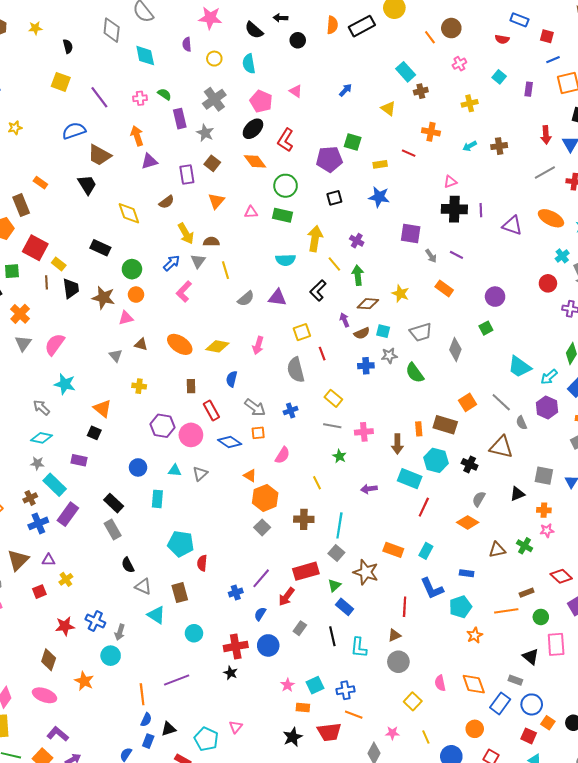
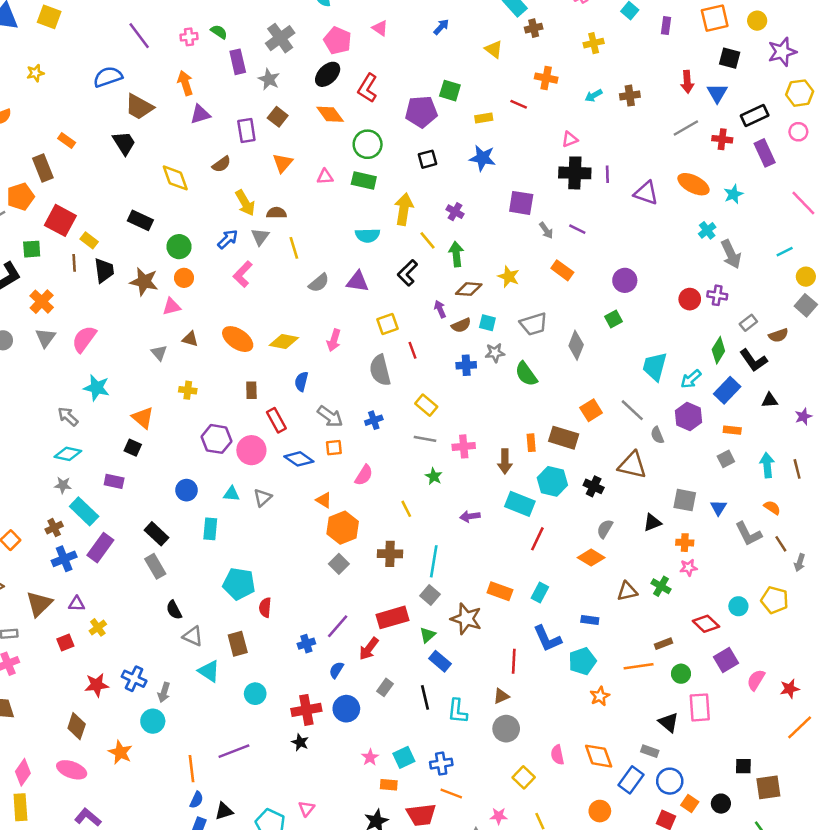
yellow square: (61, 82) -> (49, 17), moved
red circle: (548, 283) -> (690, 299), moved
cyan trapezoid: (519, 367) -> (655, 367), turned 70

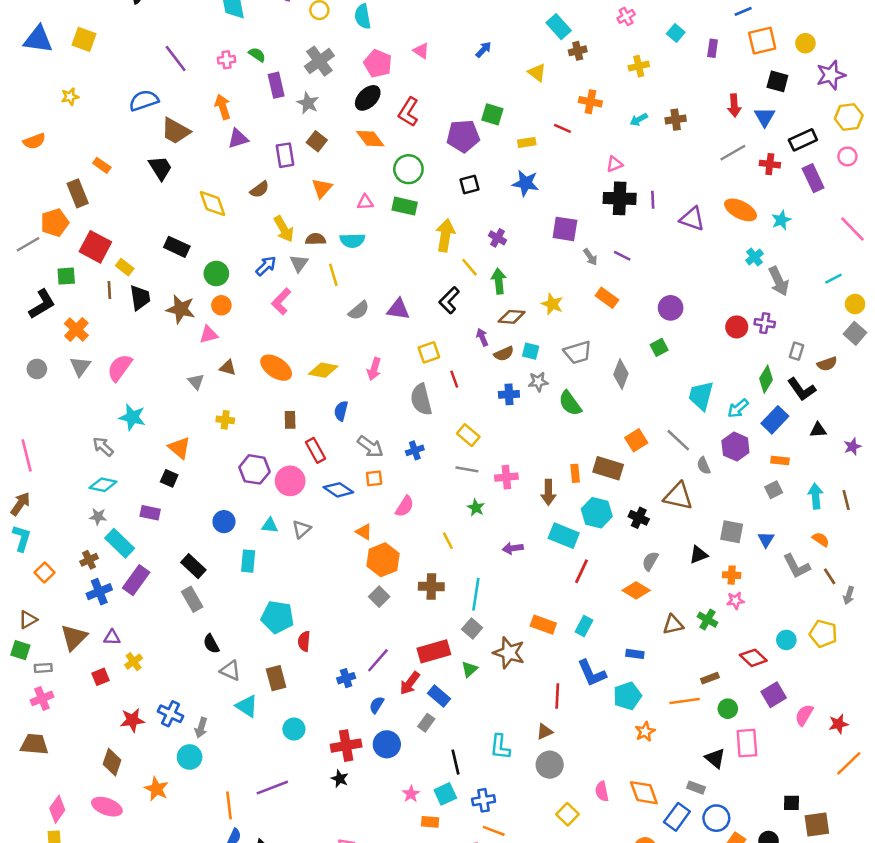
cyan semicircle: (368, 235) -> (352, 240), moved
gray rectangle: (748, 323) -> (797, 351), turned -35
blue rectangle: (440, 661) -> (439, 696), moved
black line: (425, 697) -> (456, 762), moved

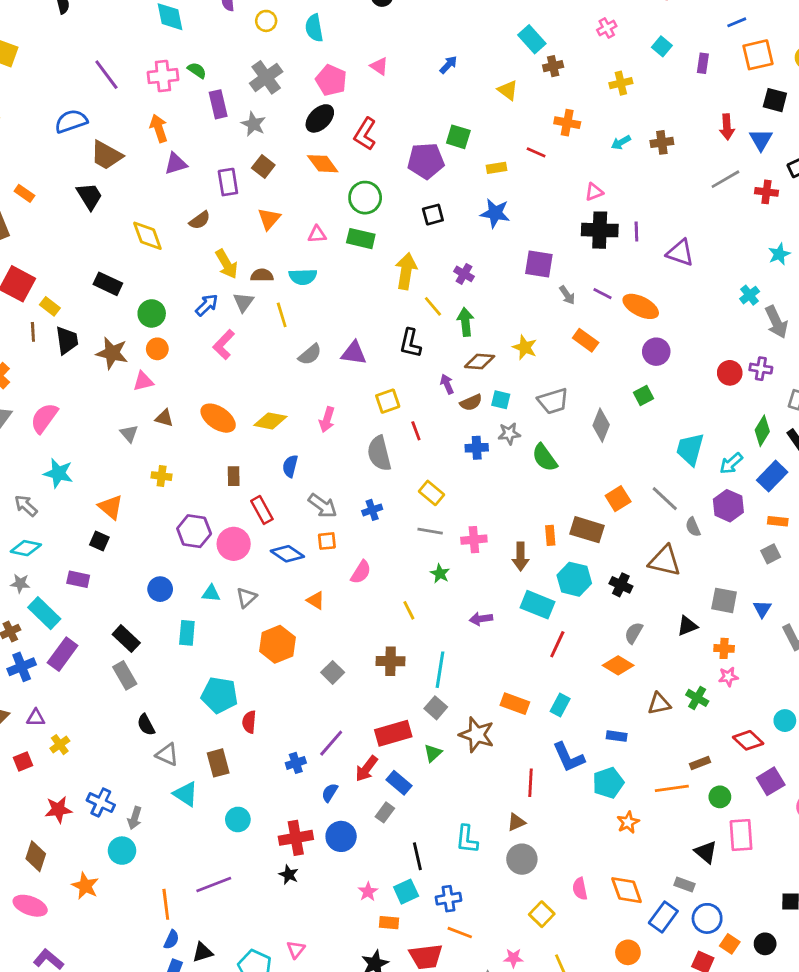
pink cross: (226, 60) -> (163, 76), size x1.5
orange ellipse: (741, 210) -> (641, 306), moved
black L-shape: (449, 300) -> (410, 343), turned -32
orange hexagon: (383, 560) -> (277, 644), moved

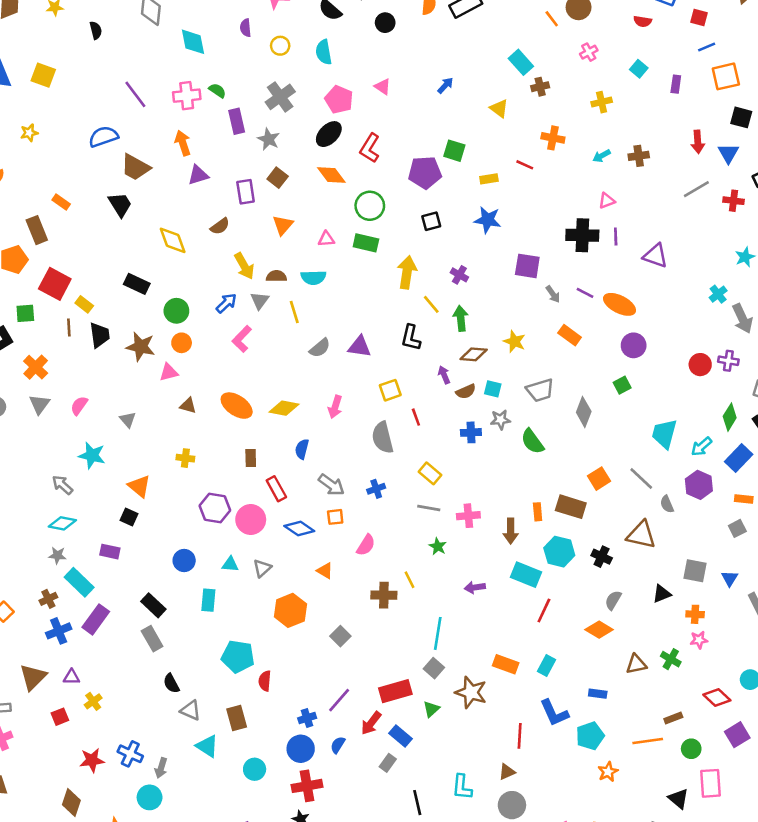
pink triangle: (594, 192) -> (607, 201), moved
pink semicircle: (44, 418) -> (79, 406), size x0.7
gray triangle: (129, 434) -> (128, 420), moved
brown cross: (391, 661) -> (384, 595), moved
blue circle: (341, 836) -> (301, 749), moved

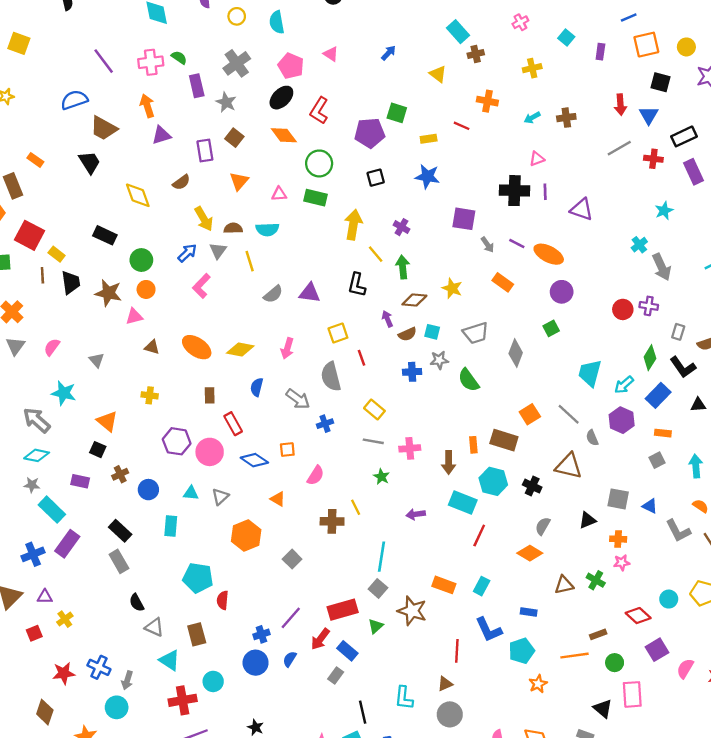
gray arrow: (62, 485) -> (37, 420), size x1.4
gray arrow: (331, 485) -> (298, 399), moved
blue triangle: (730, 578) -> (650, 506), turned -35
brown cross: (48, 599) -> (120, 474), moved
red cross: (307, 786) -> (183, 700), moved

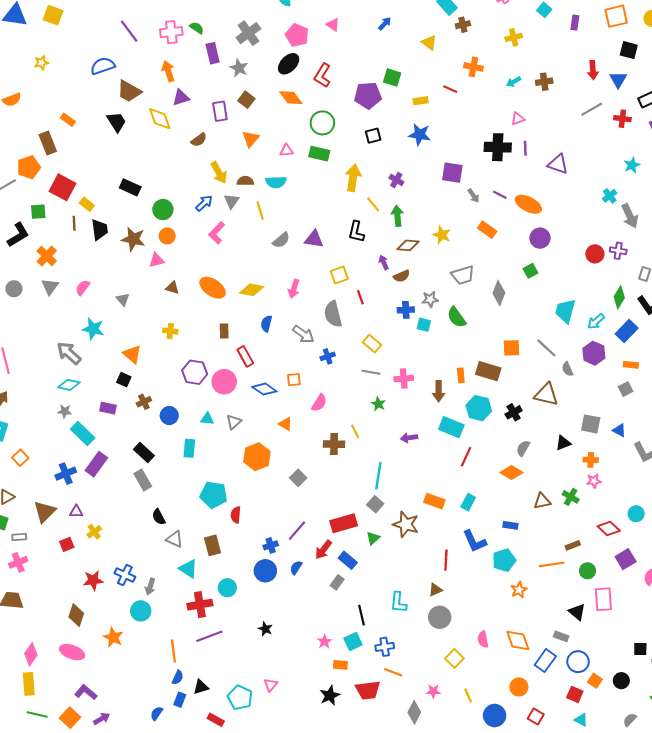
yellow diamond: (138, 195) -> (160, 119), moved
cyan square: (432, 332) -> (424, 325), moved
orange square: (530, 414) -> (511, 348), turned 30
black cross: (532, 486) -> (514, 412), turned 35

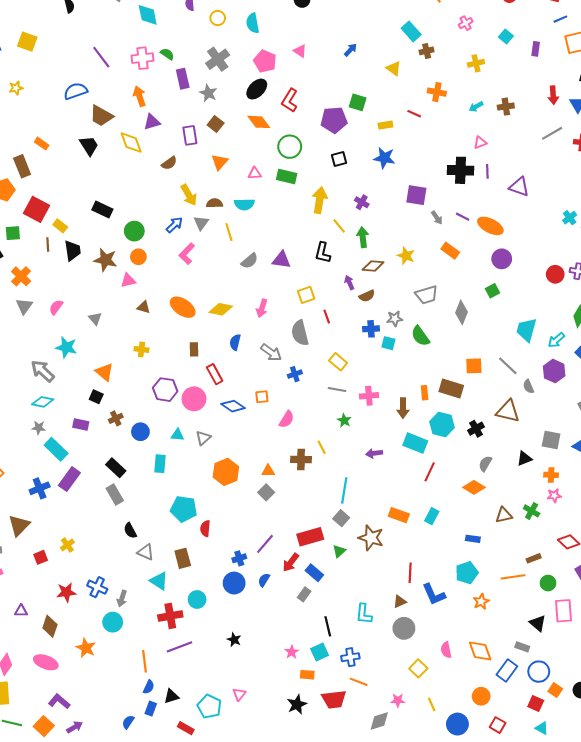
orange triangle: (285, 424) -> (268, 471), moved, turned -32
purple triangle: (76, 512) -> (21, 611), moved
blue L-shape: (475, 541) -> (434, 594), moved
gray diamond: (414, 712) -> (379, 721), turned 45

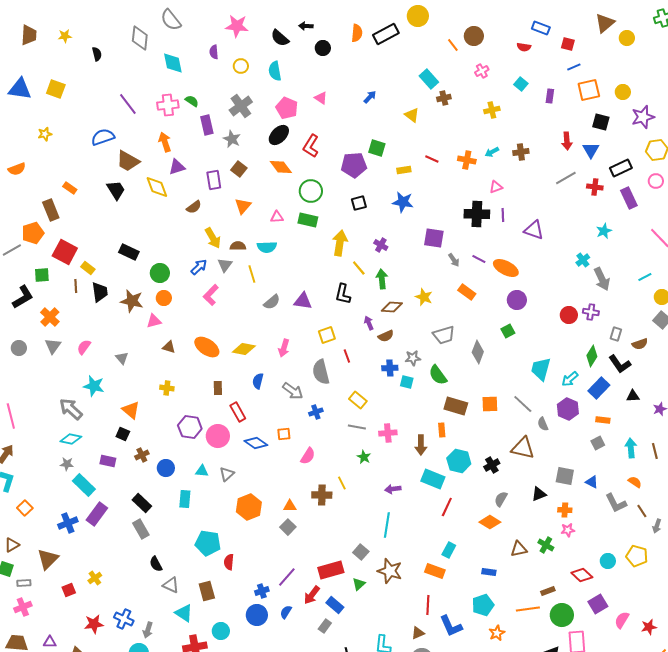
orange cross: (437, 92) -> (467, 160), moved
brown rectangle: (451, 389) -> (456, 406), moved
cyan line: (344, 490) -> (387, 525), moved
orange rectangle: (399, 515) -> (435, 571), moved
green circle: (548, 583) -> (562, 615), size x1.5

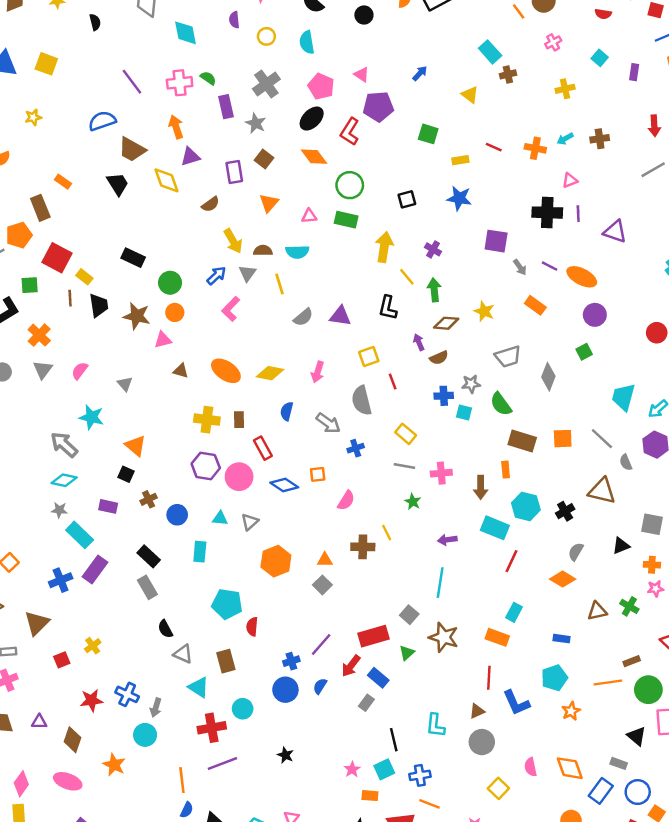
purple pentagon: (354, 165) -> (378, 107), moved
yellow cross: (167, 388) -> (207, 420), moved, size x1.5

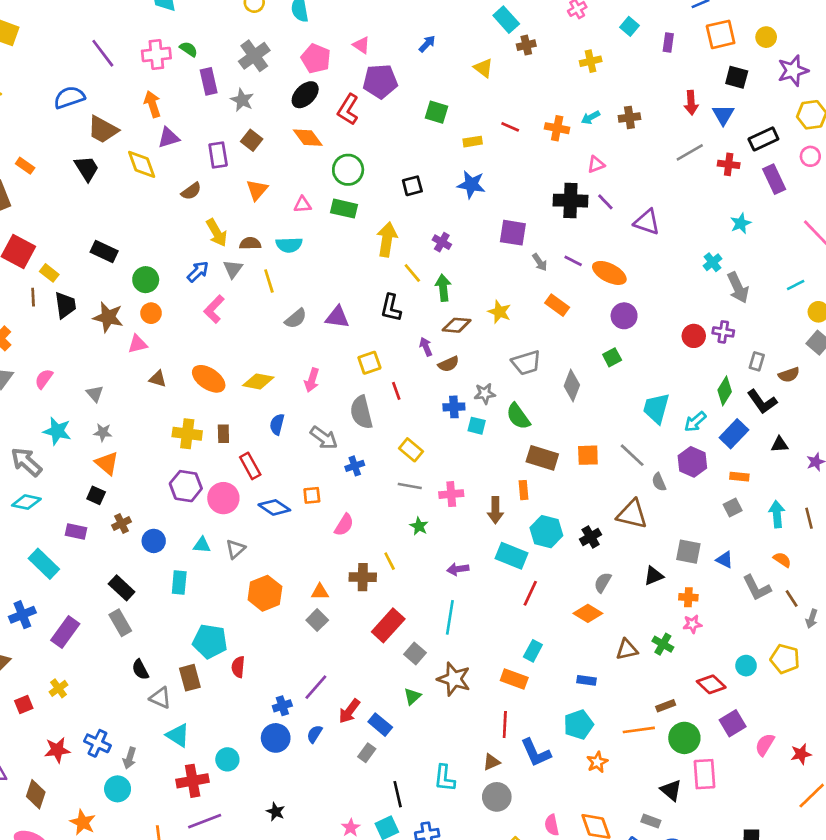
purple line: (578, 214) -> (605, 202), turned -42
gray star: (59, 510) -> (103, 432), moved
purple rectangle: (95, 569) -> (65, 632), moved
red rectangle: (374, 636) -> (388, 625), moved, turned -32
brown rectangle: (226, 661) -> (190, 678), moved

